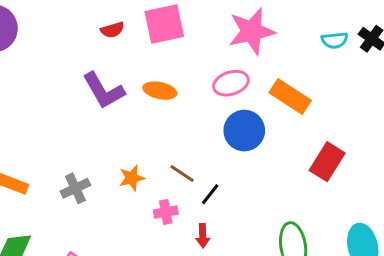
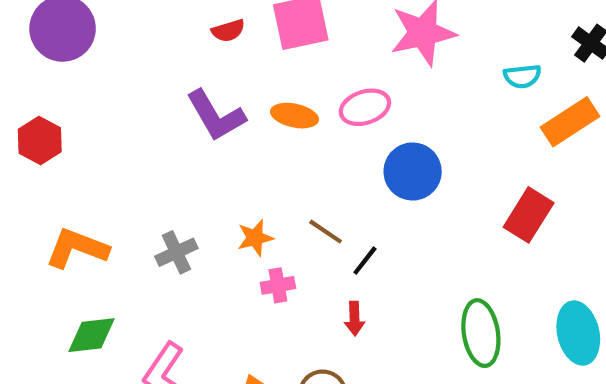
cyan semicircle: (335, 40) -> (522, 76), moved
pink ellipse: (231, 83) -> (365, 107), moved
orange rectangle: (290, 96) -> (570, 122), moved, turned -66
pink cross: (166, 212) -> (278, 285), moved

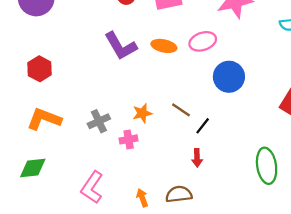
red hexagon: (40, 140) -> (40, 69), moved
pink cross: (278, 285) -> (129, 139), moved
green diamond: (92, 335) -> (33, 168), moved

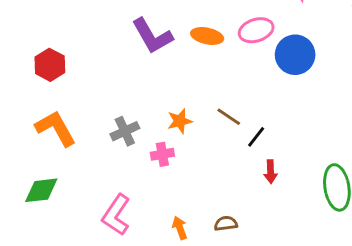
blue circle: (229, 77) -> (295, 55), moved
orange L-shape: (44, 119) -> (56, 128), turned 40
red arrow: (197, 158) -> (271, 172), moved
brown semicircle: (179, 194) -> (226, 223), size x0.7

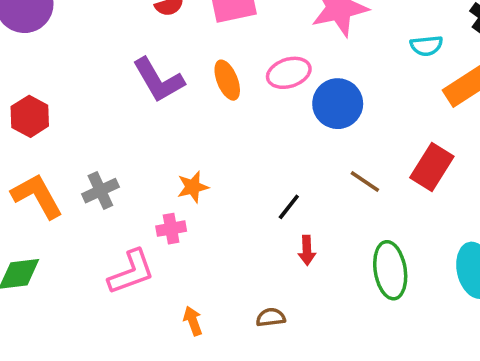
orange ellipse: (207, 36) -> (227, 80), turned 56
brown line: (229, 117) -> (365, 181), moved
gray cross: (125, 131) -> (100, 191), moved
pink L-shape: (116, 215) -> (131, 272), moved, turned -144
brown semicircle: (226, 223) -> (271, 317), moved

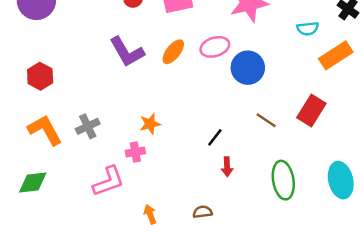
orange ellipse: (227, 80) -> (173, 52), turned 60

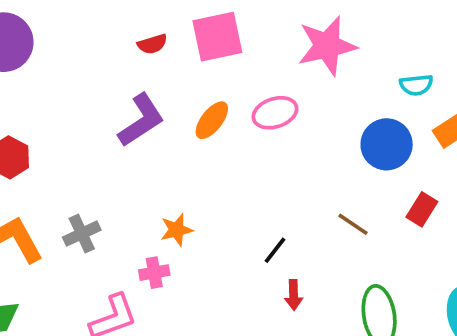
purple L-shape: (127, 52) -> (141, 120), turned -93
blue circle: (248, 68) -> (387, 144), moved
red rectangle: (311, 110) -> (422, 209), size x0.7

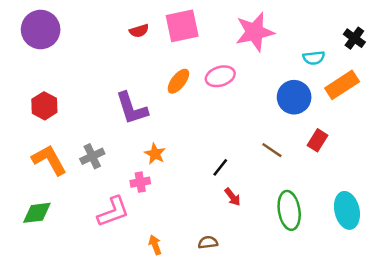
purple L-shape: (141, 120) -> (132, 108), moved, turned 105
orange star: (177, 230) -> (155, 154), turned -30
red arrow: (294, 295) -> (233, 197), turned -36

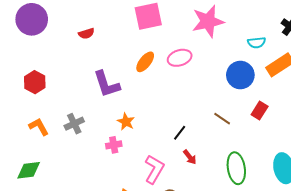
red semicircle: (139, 31) -> (86, 33), moved
orange L-shape: (49, 160) -> (39, 127), size x0.7
pink L-shape: (113, 212) -> (154, 169), moved, turned -40

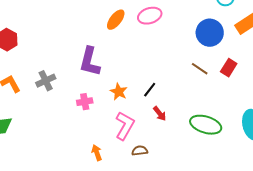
purple L-shape: (107, 84) -> (90, 62), moved, turned 32
brown line: (222, 119) -> (200, 69), moved
orange star: (126, 122) -> (119, 92), moved
green ellipse: (236, 168) -> (206, 125), turned -64

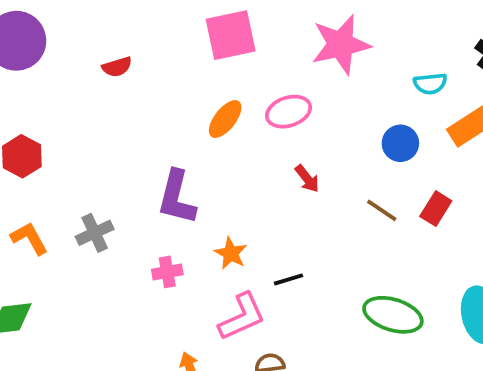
blue circle: (210, 33) -> (400, 143), size x0.7
black line: (150, 90) -> (289, 279), moved, turned 35
red arrow: (160, 114) -> (307, 179), moved
pink L-shape: (125, 126) -> (242, 317), turned 36

